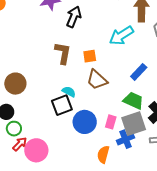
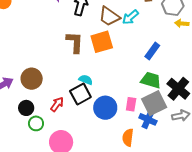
cyan arrow: (121, 36) -> (130, 17), size x0.7
orange square: (90, 56) -> (102, 42), size x1.6
brown trapezoid: (97, 80) -> (109, 16), moved
blue cross: (125, 139) -> (148, 119), turned -36
red arrow: (20, 144) -> (57, 104), moved

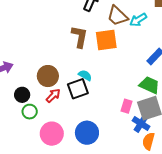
brown circle: (32, 79) -> (48, 76), moved
blue circle: (105, 108) -> (87, 133), moved
orange semicircle: (128, 138) -> (148, 141), moved

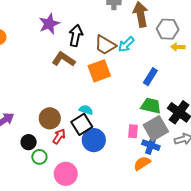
brown L-shape: (79, 37) -> (64, 59), moved, turned -55
blue circle: (87, 133) -> (94, 140), moved
orange semicircle: (148, 141) -> (142, 163), moved, turned 54

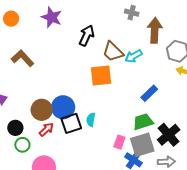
purple star: (49, 24) -> (52, 17), moved, turned 30
brown L-shape: (64, 59) -> (23, 58), moved
green trapezoid: (151, 106) -> (143, 122), turned -45
cyan semicircle: (86, 110) -> (91, 120), moved, turned -112
blue circle: (94, 140) -> (63, 107), moved

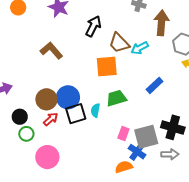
brown L-shape: (23, 58) -> (51, 51), moved
green trapezoid: (143, 122) -> (116, 98), moved
black cross: (169, 135) -> (173, 127), turned -35

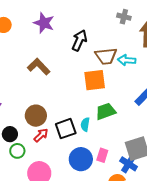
brown trapezoid: (119, 43) -> (106, 56), turned -50
cyan arrow: (140, 48) -> (127, 60), turned 36
blue circle: (68, 97) -> (81, 159), moved
pink rectangle: (123, 134) -> (102, 155), moved

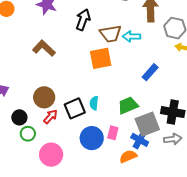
green trapezoid: (106, 111) -> (128, 105), moved

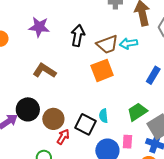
black square: (75, 108) -> (86, 124), turned -30
black circle: (19, 117) -> (28, 109), moved, size x1.5

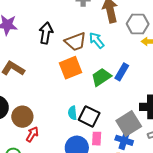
cyan arrow: (128, 43) -> (97, 40), turned 60
green trapezoid: (137, 112) -> (101, 77), moved
black square: (86, 124) -> (89, 116), moved

